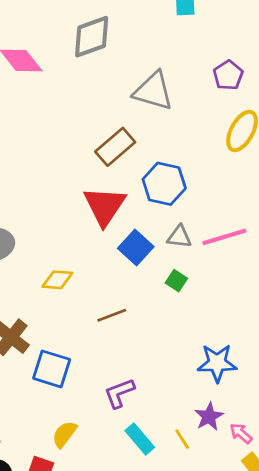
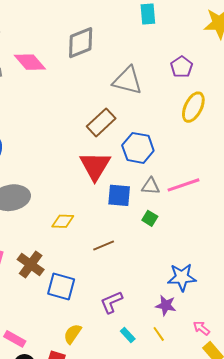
blue square: (136, 248) -> (119, 195), turned -35
purple star: (209, 417) -> (166, 305), moved, turned -30
cyan rectangle: (140, 439) -> (128, 335), size x0.7

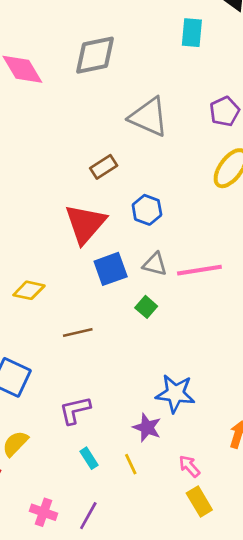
brown rectangle: (101, 122) -> (104, 167), size x0.7
blue hexagon: (138, 148) -> (147, 210), size x0.7
blue square: (119, 195) -> (111, 269), turned -35

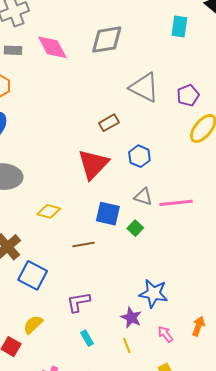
purple pentagon: (225, 111) -> (188, 95), moved
blue square: (111, 269) -> (108, 214), moved, turned 30
yellow line: (131, 464) -> (127, 345), moved
pink arrow: (189, 466) -> (165, 334), moved

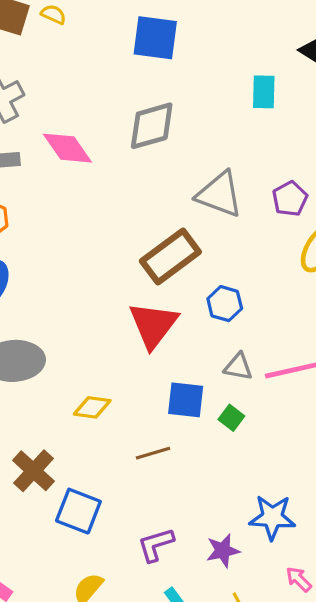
brown rectangle: (109, 123) -> (170, 257), size x1.8
purple star: (131, 318) -> (223, 551), moved, turned -30

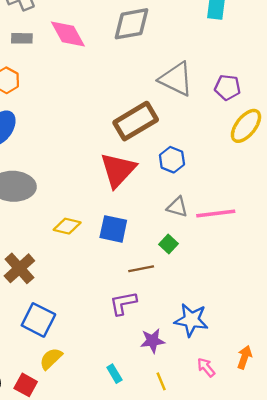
purple pentagon: (290, 199) -> (227, 87), turned 30
blue square: (186, 400) -> (113, 229), moved
brown line: (153, 453) -> (141, 269), moved
blue square: (78, 511) -> (38, 320), moved
purple L-shape: (156, 545) -> (123, 303), moved

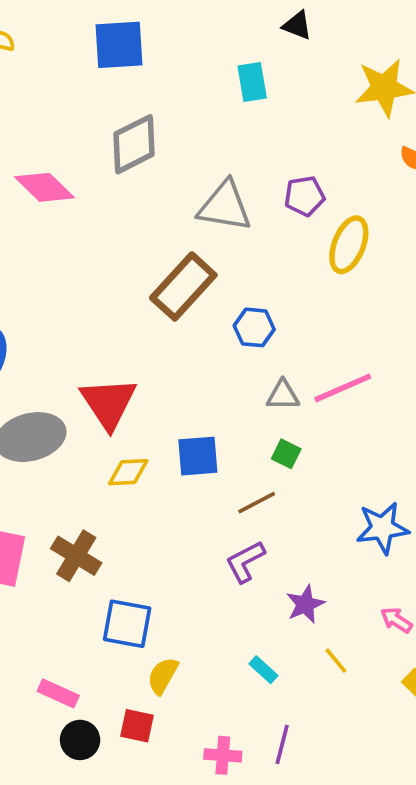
red triangle: (118, 170) -> (109, 403), moved
blue star: (191, 320) -> (382, 528), moved

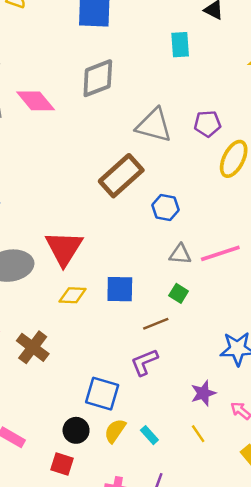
purple star: (305, 604) -> (203, 393), moved
blue square: (127, 624) -> (102, 394), moved
yellow semicircle: (163, 676) -> (115, 431), moved
black circle: (80, 740) -> (76, 430), moved

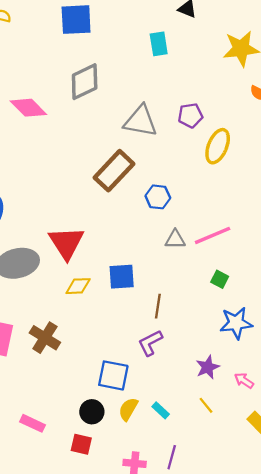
green square: (179, 293) -> (220, 279), moved
brown line: (156, 324) -> (158, 306), turned -55

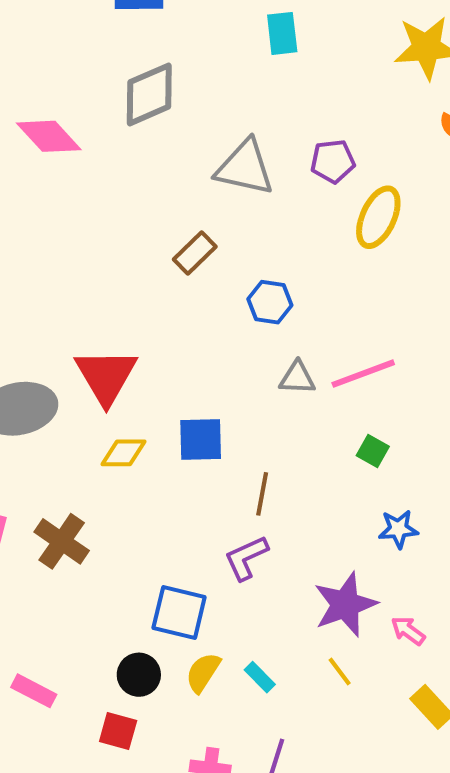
brown rectangle: (114, 171) -> (195, 253), size x0.6
blue star: (236, 323) -> (398, 529), size x0.7
purple star: (208, 367) -> (345, 605), size x1.5

